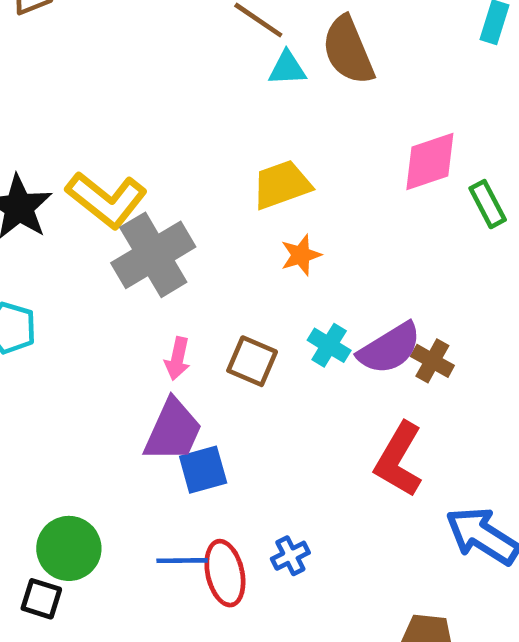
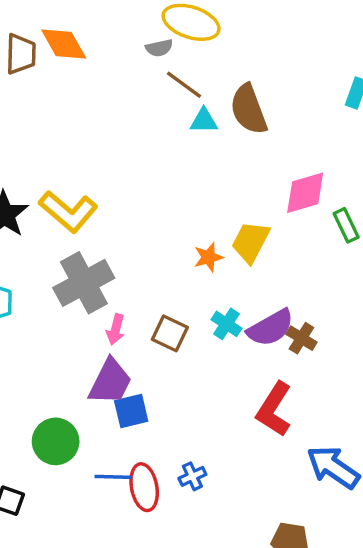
yellow trapezoid: (282, 185) -> (251, 242), moved, turned -45
gray cross: (153, 255) -> (84, 283), moved
green circle: (69, 548) -> (56, 441), moved

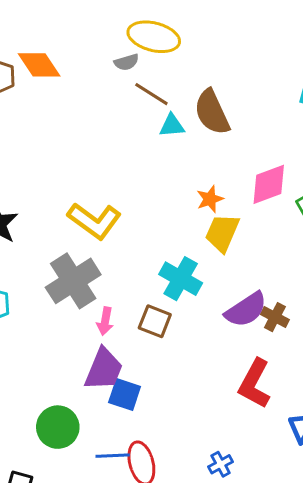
yellow L-shape: (68, 211) -> (94, 221), moved
orange star: (208, 257) -> (210, 199), moved
cyan cross: (227, 324) -> (181, 279), moved, size x1.5
blue square: (131, 411) -> (125, 395), turned 36
blue cross: (192, 476) -> (221, 464), moved

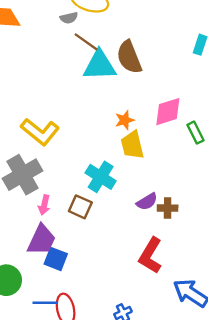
cyan triangle: (172, 125) -> (100, 65), size x1.8
yellow trapezoid: (222, 233) -> (132, 145), turned -40
purple semicircle: (246, 310) -> (147, 202), size x0.7
brown cross: (275, 317) -> (168, 208), turned -30

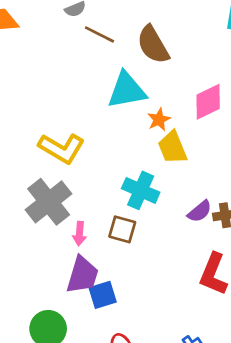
cyan triangle: (100, 65) -> (127, 90), moved
blue square: (56, 259) -> (103, 295), turned -30

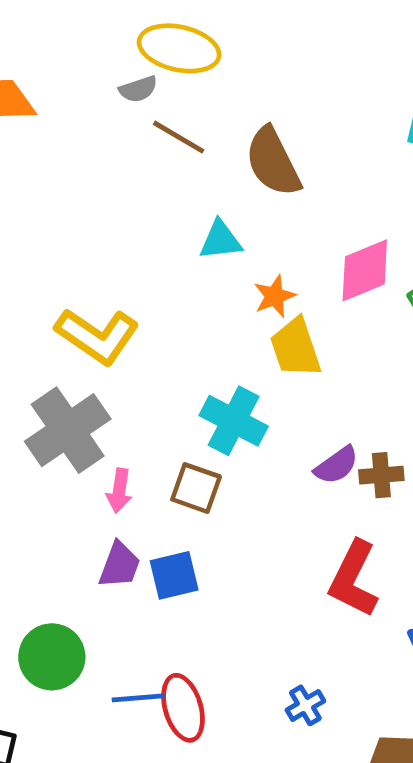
cyan triangle: (127, 90) -> (220, 240), size x0.6
purple trapezoid: (82, 275) -> (120, 565), size x0.7
blue square: (103, 295) -> (174, 575), moved

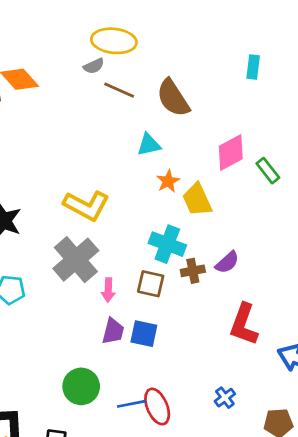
orange star: (275, 296) -> (168, 181), moved
brown cross: (381, 475) -> (193, 271), moved
blue square: (174, 575) -> (144, 334), turned 32

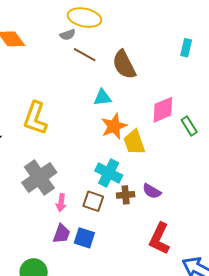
orange star: (168, 181) -> (114, 126), size x1.5
yellow L-shape: (86, 206) -> (35, 118), moved, turned 76
purple semicircle: (227, 262) -> (152, 191), turned 66

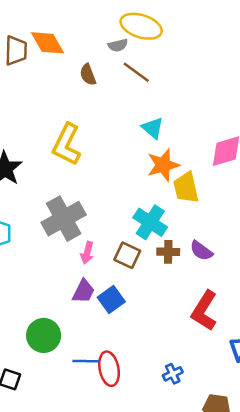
brown semicircle: (124, 65) -> (88, 75), moved, size x0.6
cyan triangle: (102, 98) -> (153, 128), turned 42
blue square: (84, 238) -> (111, 300), turned 30

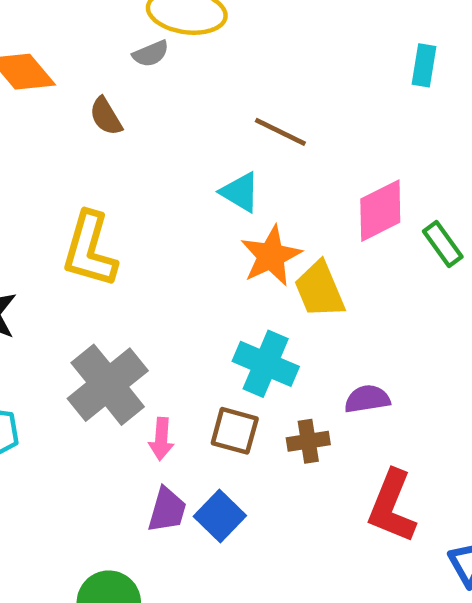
brown line: (136, 72) -> (280, 132), moved
purple semicircle: (201, 251) -> (367, 399), turned 145
brown cross: (168, 252) -> (308, 441), moved

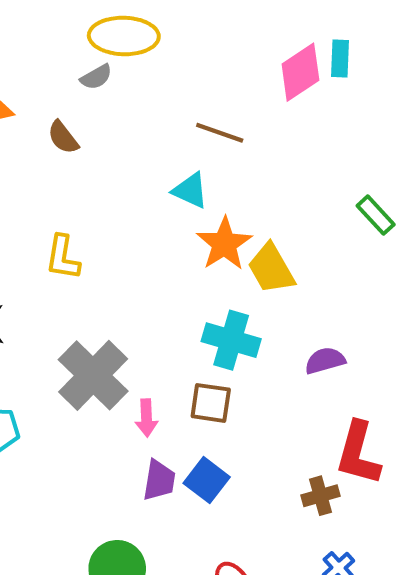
pink diamond: (380, 211) -> (300, 72), moved
yellow L-shape: (90, 250) -> (63, 257), size x0.7
brown cross: (308, 441) -> (320, 496), moved

